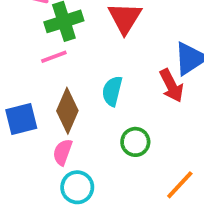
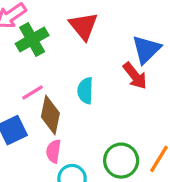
pink line: (54, 57) -> (32, 93), moved
green circle: (135, 142) -> (121, 161), moved, size x1.4

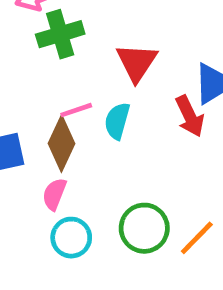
red triangle: (83, 26) -> (137, 62), moved
pink line: (32, 93) -> (76, 110), moved

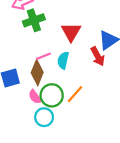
pink semicircle: (54, 194) -> (35, 97), turned -56
green circle: (144, 228) -> (52, 95), moved
orange line: (197, 238) -> (75, 94), moved

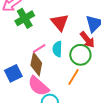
green circle: (52, 95) -> (80, 55), moved
pink semicircle: (35, 97) -> (38, 86), size x1.6

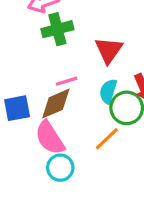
cyan semicircle: (57, 49) -> (108, 91), moved
brown diamond: (36, 64) -> (56, 104), turned 40

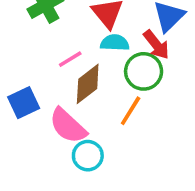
cyan semicircle: (108, 91) -> (115, 43), moved, turned 90
brown diamond: (56, 104) -> (88, 84), moved

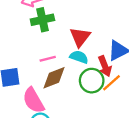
orange line: (131, 111) -> (112, 83), moved

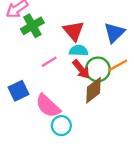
red arrow: (105, 66) -> (81, 69), moved
brown diamond: (54, 78) -> (94, 90), moved
orange line: (112, 83) -> (118, 66), turned 30

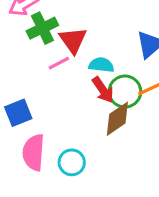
red triangle: (74, 31) -> (73, 40), moved
pink line: (49, 62) -> (59, 63), moved
pink semicircle: (48, 106) -> (33, 152), moved, turned 48

